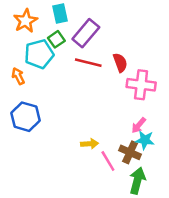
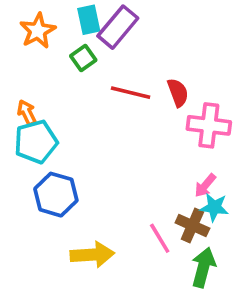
purple rectangle: (86, 33) -> (118, 27), moved
cyan pentagon: (39, 54) -> (36, 142), moved
blue hexagon: (26, 117) -> (56, 195), moved
yellow arrow: (89, 144) -> (92, 255), moved, size x1.6

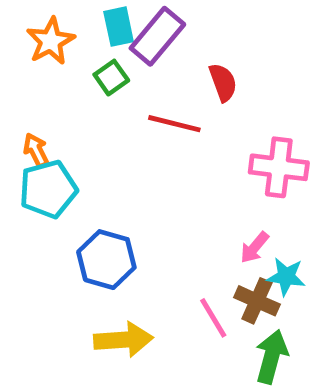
red semicircle: (178, 93) -> (223, 82), moved
pink arrow: (205, 185) -> (255, 247), moved
blue hexagon: (56, 195) -> (106, 260), moved

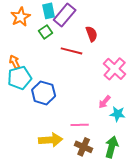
pink cross: (279, 167) -> (115, 69), turned 35
blue hexagon: (106, 260) -> (44, 93), moved
brown cross: (257, 301) -> (84, 147), moved
pink line: (213, 318) -> (80, 125), moved, turned -60

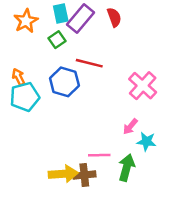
red semicircle: (92, 34) -> (114, 17), moved
blue hexagon: (44, 93) -> (64, 82), moved
brown cross: (84, 147) -> (84, 175), moved, turned -30
green arrow: (112, 147) -> (127, 168), moved

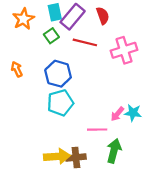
red line: (89, 63) -> (85, 42), moved
pink cross: (143, 86) -> (124, 50), moved, turned 30
cyan pentagon: (25, 97) -> (60, 103), moved
cyan star: (146, 141) -> (133, 113), moved
pink line: (99, 155) -> (97, 130), moved

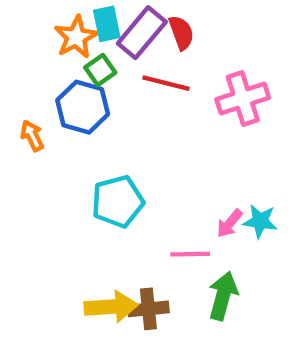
red semicircle: (103, 16) -> (181, 33), moved
orange star: (23, 19) -> (76, 37), moved
blue hexagon: (58, 74) -> (83, 107), moved

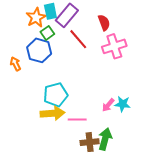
red semicircle: (181, 33) -> (104, 23), moved
red line: (166, 83) -> (78, 39), turned 35
pink line: (190, 254) -> (77, 119), moved
yellow arrow: (111, 307) -> (53, 113), moved
brown cross: (148, 309) -> (90, 142), moved

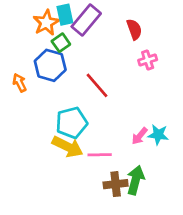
red line: (78, 39) -> (97, 85), moved
pink cross: (114, 46) -> (148, 60), size x0.6
yellow arrow: (53, 113) -> (68, 147), turned 30

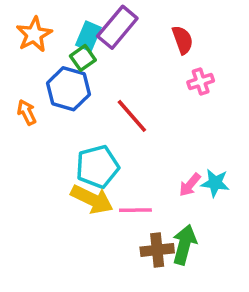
cyan rectangle: (65, 15) -> (88, 36), moved, turned 35
orange star: (46, 23) -> (34, 34), moved

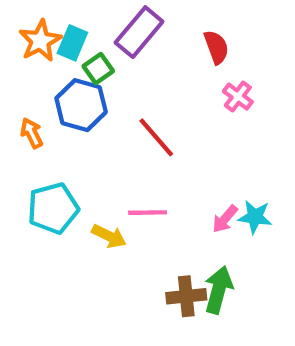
cyan rectangle: (88, 36) -> (72, 43), moved
pink cross: (201, 82) -> (238, 97), turned -35
cyan pentagon: (97, 167) -> (53, 208), moved
yellow arrow: (92, 199) -> (109, 236), size x0.7
pink line: (135, 210) -> (148, 213), moved

